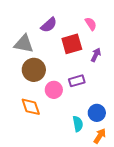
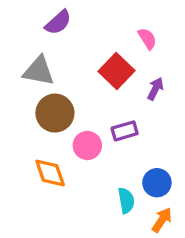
purple semicircle: (49, 25) -> (58, 22), moved
red square: (72, 44) -> (116, 71), turned -30

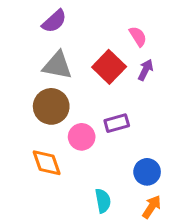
gray triangle: (39, 71) -> (57, 65), moved
purple arrow: (155, 89) -> (146, 70), moved
cyan semicircle: (126, 201) -> (103, 201), moved

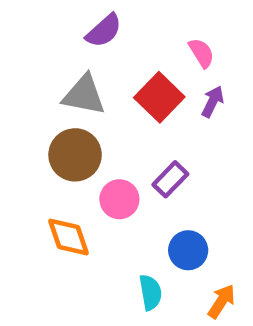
purple semicircle: (54, 21) -> (104, 31), moved
purple rectangle: (117, 123) -> (170, 179), turned -30
blue circle: (147, 172) -> (188, 250), moved

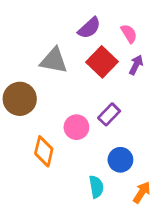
purple semicircle: (104, 31) -> (89, 28), moved
brown circle: (75, 155) -> (20, 99), moved
orange diamond: (68, 237) -> (44, 151), turned 32

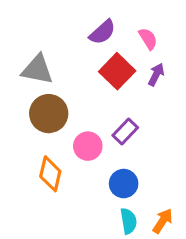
gray triangle: (54, 61) -> (37, 70), moved
brown circle: (20, 99) -> (49, 114), moved
blue circle: (120, 160) -> (124, 184), moved
cyan semicircle: (96, 187) -> (128, 221), moved

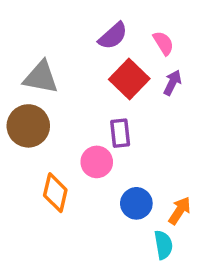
brown circle: (49, 114) -> (28, 126), moved
purple rectangle: (125, 131) -> (120, 133), moved, turned -50
cyan semicircle: (128, 221) -> (163, 245), moved
orange arrow: (163, 221) -> (180, 211), moved

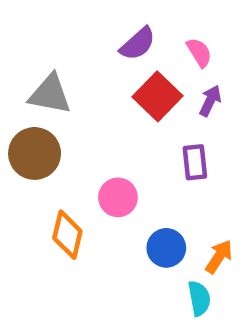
purple rectangle: (120, 133) -> (195, 162), moved

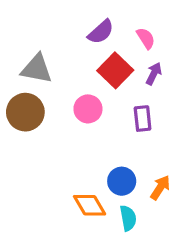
pink circle: (118, 197) -> (88, 109), moved
orange diamond: (67, 235) -> (90, 205), moved, turned -44
cyan semicircle: (199, 298) -> (128, 218), moved

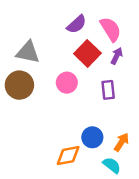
pink semicircle: (146, 38) -> (111, 29), size x1.5
orange diamond: (90, 205) -> (68, 156), turned -70
cyan semicircle: (128, 218) -> (112, 165), moved, turned -42

